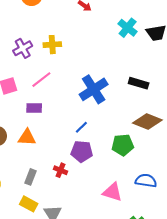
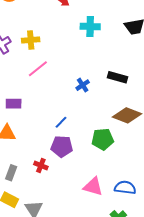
cyan cross: (128, 28) -> (90, 27), moved, turned -36
pink line: (41, 80) -> (38, 69), moved
blue cross: (94, 89) -> (83, 85), moved, size x0.5
blue semicircle: (146, 181) -> (125, 188), moved

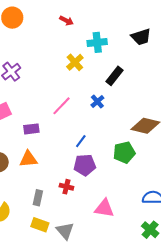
yellow cross: (31, 40) -> (75, 62), moved, turned -30
pink line: (38, 69) -> (62, 106), moved
black rectangle: (118, 77) -> (114, 76), moved, turned -60
pink triangle: (93, 187) -> (104, 208), moved

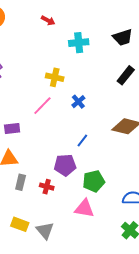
yellow cross: (75, 62) -> (55, 77), moved, turned -36
black rectangle: (114, 76) -> (126, 75), moved
blue line: (81, 141) -> (82, 141), moved
green pentagon: (124, 153) -> (94, 181), moved
gray rectangle: (38, 198) -> (21, 182), moved

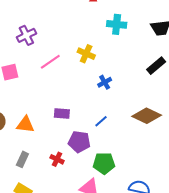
pink line: (42, 106) -> (50, 62), moved
purple rectangle: (12, 128) -> (62, 113), moved
gray rectangle: (21, 182) -> (22, 159), moved

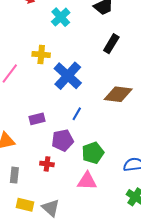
cyan cross: (117, 24) -> (61, 17), turned -30
blue cross: (105, 82) -> (68, 76), size x2.0

